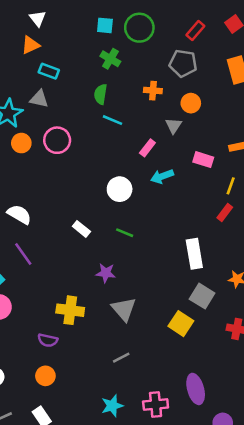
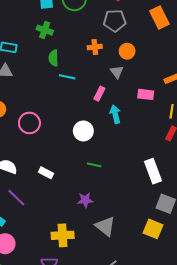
green cross: (110, 59) -> (45, 30), moved
pink circle: (57, 140) -> (29, 123), moved
cyan arrow: (162, 176) -> (115, 114), turned 108
white rectangle: (81, 229) -> (46, 173), moved

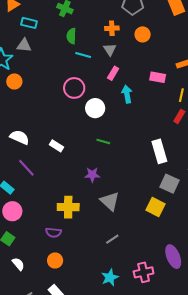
gray triangle: (117, 72) -> (110, 50), moved
pink circle: (29, 123) -> (74, 88), moved

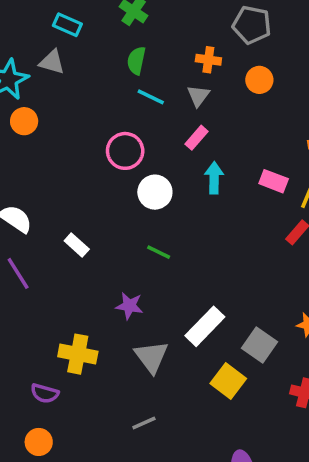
pink rectangle: (158, 77) -> (274, 181), moved
white rectangle: (159, 151) -> (205, 326), moved, turned 50

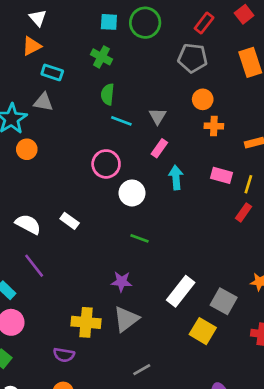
orange cross: (208, 60) -> (214, 126), moved
white rectangle: (77, 245) -> (70, 221), moved
gray triangle: (151, 357) -> (126, 319), moved, turned 36

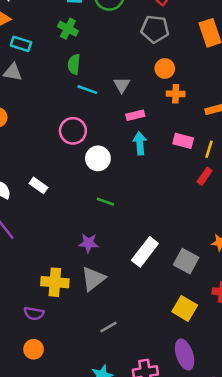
pink rectangle: (159, 148) -> (135, 115), moved, turned 42
yellow square: (203, 331) -> (185, 308), moved

